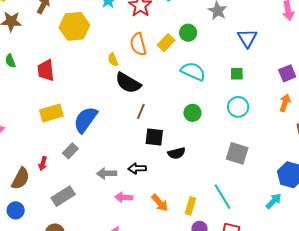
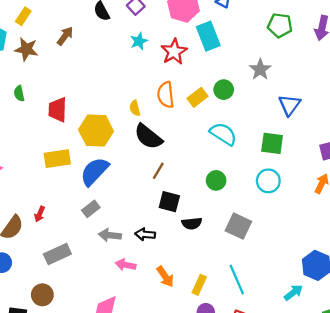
yellow hexagon: (74, 26) -> (96, 131), moved
green square: (237, 74) -> (272, 143), size x1.5
gray rectangle: (70, 151) -> (91, 209), moved
gray square: (237, 153) -> (238, 226), moved

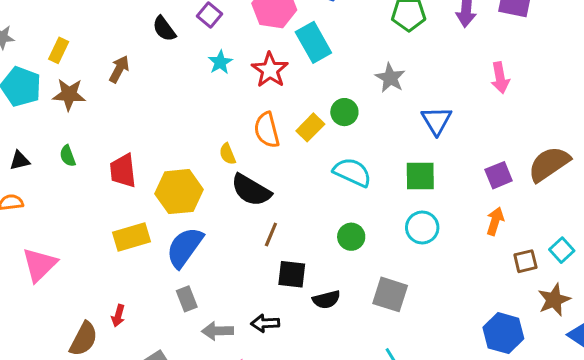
gray rectangle: (91, 209) -> (187, 299), turned -66

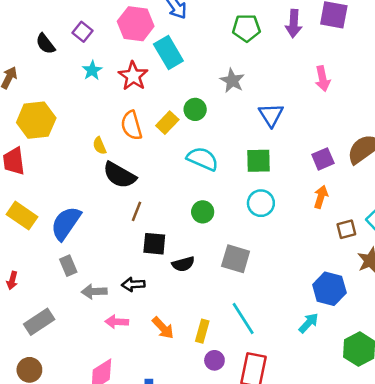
yellow hexagon: (179, 192) -> (36, 120), moved
yellow rectangle: (132, 237) -> (22, 216), turned 52

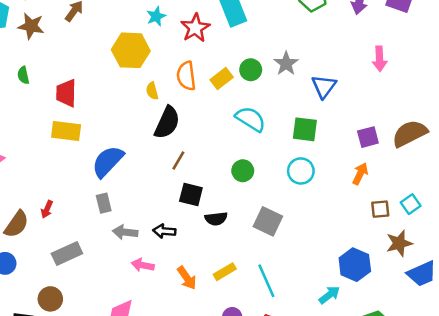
gray star: (232, 81) -> (286, 64), moved
yellow hexagon: (36, 120) -> (131, 50), moved
black semicircle: (119, 175) -> (167, 122), turned -104
yellow rectangle: (22, 216) -> (66, 131), moved, turned -36
yellow rectangle: (202, 331) -> (225, 272), moved, turned 35

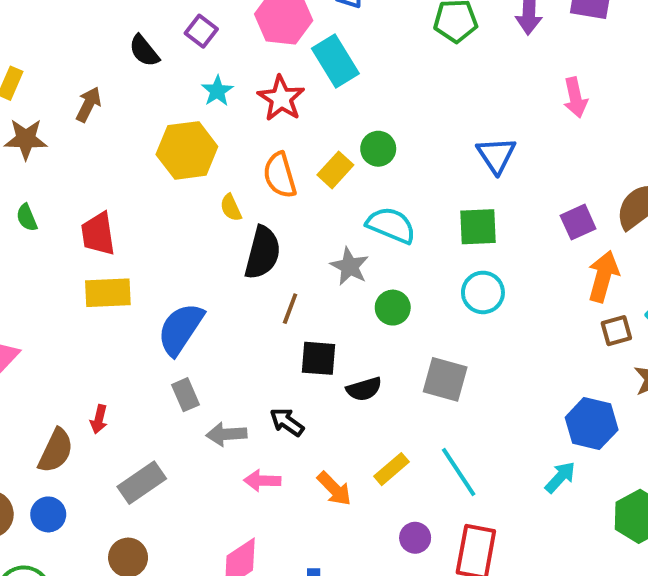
gray star: (286, 64) -> (350, 266), moved
orange arrow: (360, 174) -> (603, 276), moved, size x1.4
black arrow: (164, 231) -> (287, 422), turned 40

